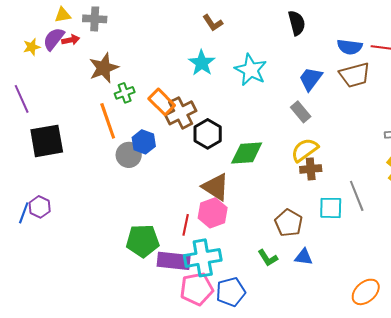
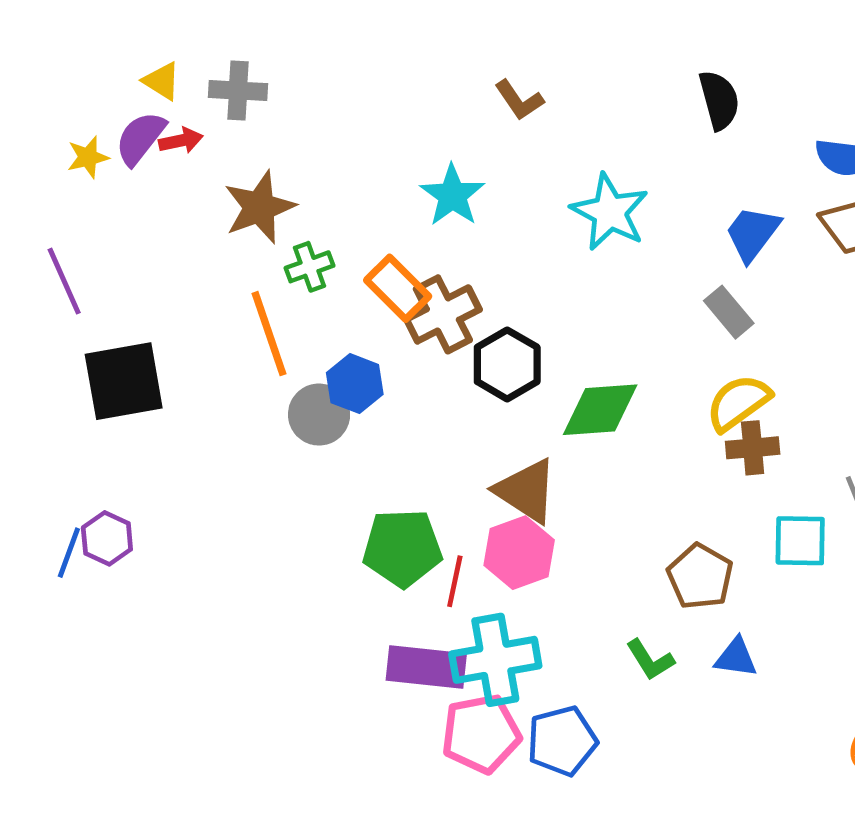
yellow triangle: (63, 15) -> (162, 81), turned 42
cyan star: (202, 63) -> (452, 195), moved
green pentagon: (143, 241) -> (402, 548), moved

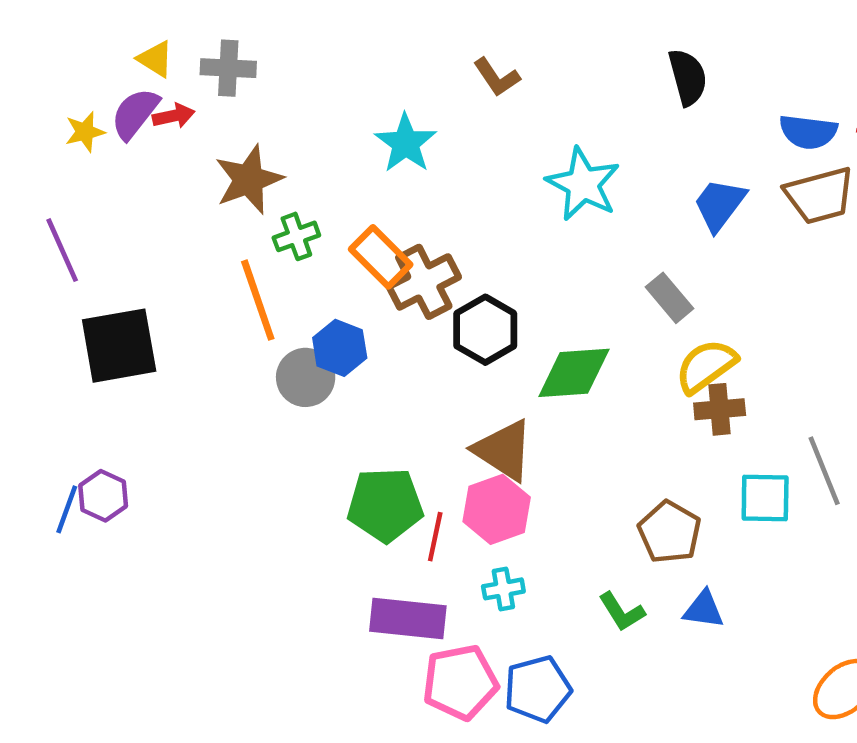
cyan star: (452, 195) -> (406, 143), moved
gray rectangle: (729, 312) -> (669, 298), moved
cyan cross: (495, 660) -> (503, 589), moved, size x0.5

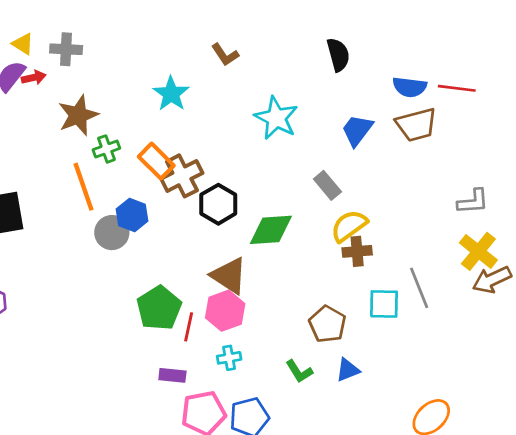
green pentagon: (385, 505) -> (159, 308), turned -30
blue triangle: (704, 609) -> (348, 370), turned -30
purple rectangle: (408, 619) -> (172, 375), size x0.6

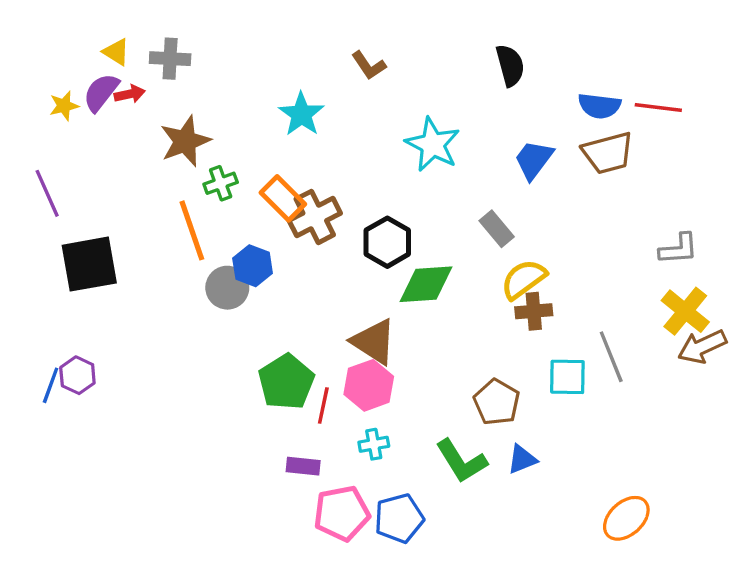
black hexagon: (218, 204) -> (387, 242), moved
green L-shape: (299, 371) -> (461, 461), size x1.5

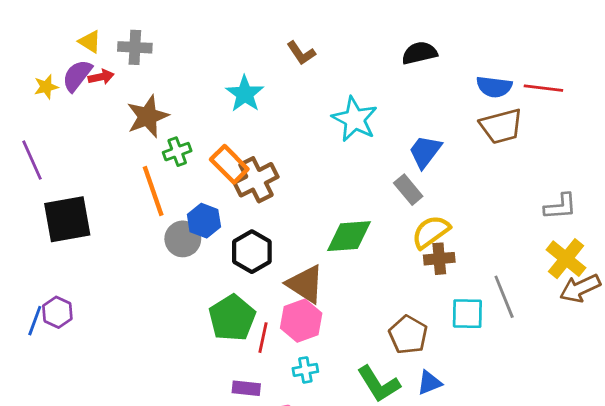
black semicircle: (510, 65) -> (419, 53), turned -88
blue trapezoid: (534, 160) -> (425, 152), moved
black hexagon: (387, 242) -> (252, 252), moved

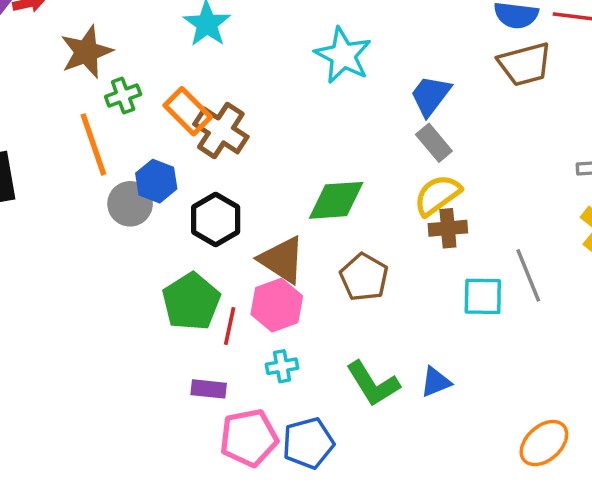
brown cross: (256, 180) -> (221, 130), turned -30
gray rectangle: (408, 190) -> (434, 143), moved
brown pentagon: (408, 335) -> (364, 277), moved

